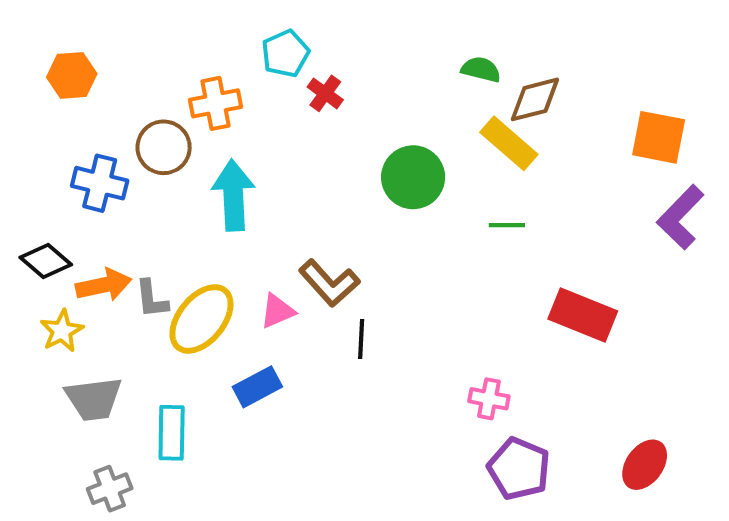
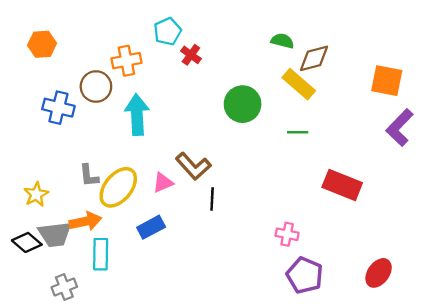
black diamond: (46, 261) -> (27, 242), moved
orange arrow: (104, 285) -> (85, 221), moved

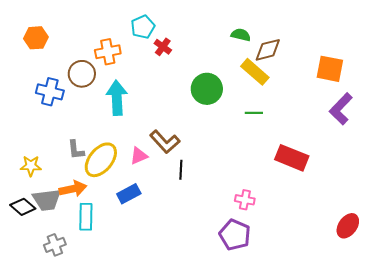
yellow star: (36, 194) -> (31, 166), turned 30
red ellipse: (379, 273) -> (348, 226), moved
purple pentagon: (305, 275) -> (235, 235), moved

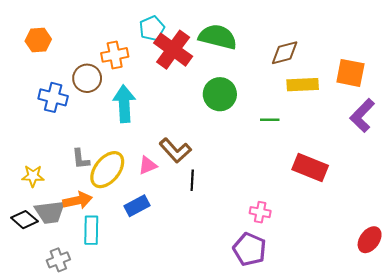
green semicircle: (241, 35) -> (218, 37), moved, size x1.8
red cross: (163, 47) -> (173, 50), size x2.0
yellow rectangle: (255, 72) -> (303, 85), moved, turned -44

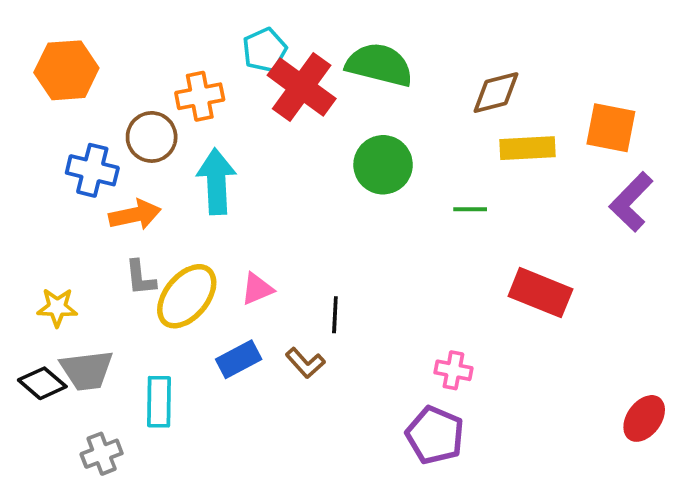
orange hexagon: (38, 40) -> (66, 70), size x1.4
brown L-shape: (175, 150) -> (305, 363), moved, size x0.7
orange arrow: (78, 200) -> (135, 215), moved

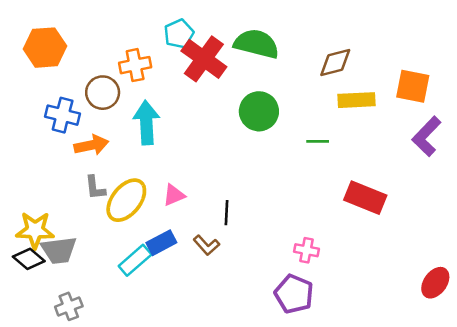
yellow star: (57, 307) -> (35, 230), moved, size x1.4
cyan rectangle: (159, 402) -> (135, 260), moved, turned 48

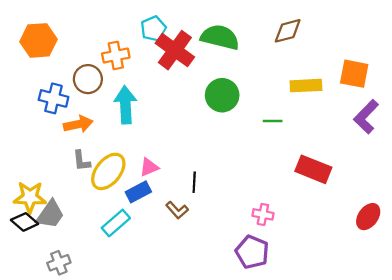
brown diamond: (335, 63) -> (288, 31), moved
blue rectangle: (161, 243) -> (138, 192), moved
gray trapezoid: (59, 250) -> (50, 214), turned -48
red ellipse: (435, 283) -> (368, 217), moved

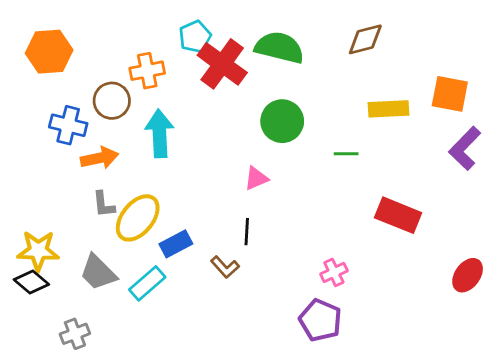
pink triangle: (149, 167) -> (256, 178), moved
gray trapezoid: (50, 214) -> (98, 272), moved, turned 100
pink cross: (263, 214) -> (334, 272), turned -36

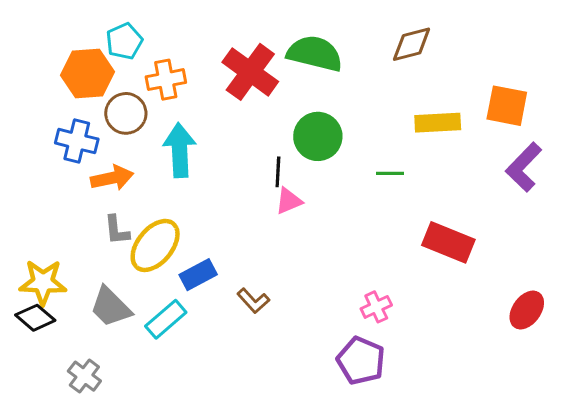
cyan pentagon: (195, 37) -> (124, 41), moved
orange hexagon: (49, 52) -> (87, 73), moved
black line: (247, 232) -> (278, 172), moved
gray cross: (75, 334) -> (84, 376), turned -32

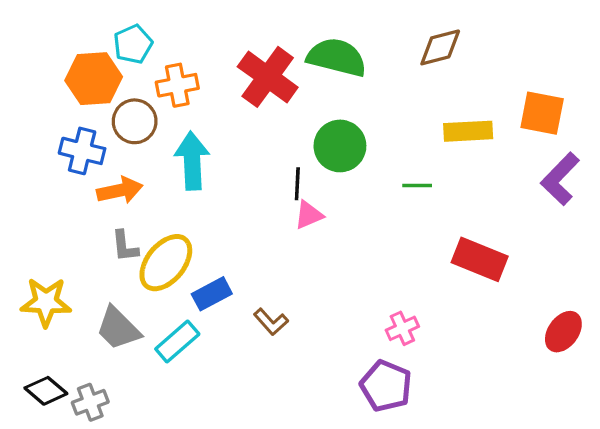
black diamond: (35, 318) -> (46, 391), moved
gray cross: (84, 376) -> (90, 402), turned 32

